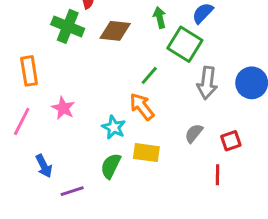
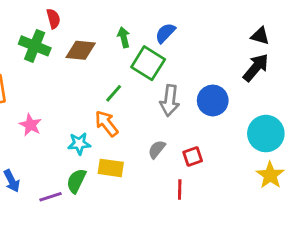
cyan star: (114, 127) -> (79, 144), turned -30
purple line: (72, 191) -> (50, 197), moved

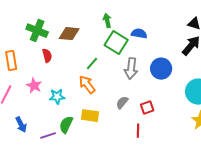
red semicircle: (53, 19) -> (47, 56), moved
blue semicircle: (165, 33) -> (139, 34), moved, turned 56
green arrow: (124, 37) -> (107, 21), moved
cyan star: (79, 144) -> (57, 97), moved

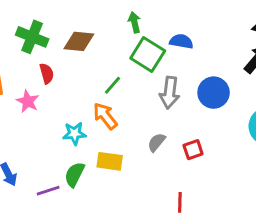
pink star: (34, 86) -> (28, 101), moved
cyan star: (57, 97) -> (74, 134), moved
red line: (138, 131) -> (180, 202), moved

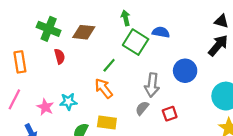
gray arrow: (170, 93) -> (152, 85), moved
pink star: (28, 101) -> (45, 107), moved
cyan star: (74, 134) -> (68, 102), moved

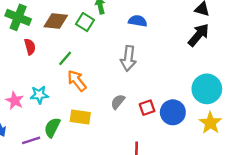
green square: (136, 42) -> (85, 22), moved, size x0.7
green line: (109, 65) -> (65, 58), moved
blue circle: (185, 71) -> (173, 112), moved
gray arrow: (152, 85) -> (128, 58), moved

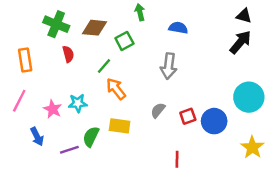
green square: (85, 22) -> (124, 41), moved, turned 30
yellow star: (210, 123) -> (252, 147), moved

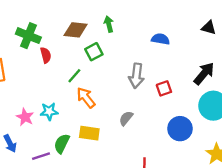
brown diamond: (94, 28) -> (76, 30), moved
blue semicircle: (178, 28) -> (160, 39), moved
black arrow: (240, 42) -> (204, 74), moved
red semicircle: (68, 54) -> (46, 55), moved
red square: (188, 116) -> (164, 88), moved

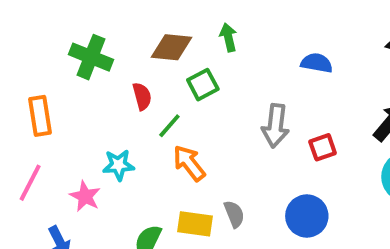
red semicircle: (46, 55) -> (142, 96), moved
cyan star: (49, 111) -> (118, 165), moved
gray semicircle: (126, 118) -> (234, 214), moved, turned 119
blue circle: (180, 129) -> (307, 216), moved

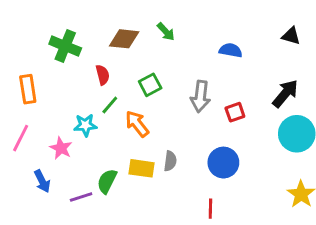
green arrow: (228, 37) -> (166, 32), turned 150
green square: (203, 85) -> (150, 85), moved
green line: (169, 126) -> (110, 105), moved
gray semicircle: (234, 214) -> (170, 161), turned 30

